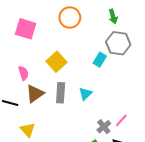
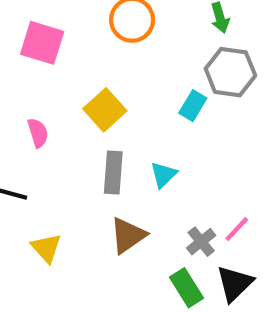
brown triangle: (35, 94) -> (128, 235), moved

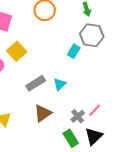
yellow square: (105, 110) -> (17, 51), moved
gray rectangle: (113, 173) -> (36, 83), turned 54

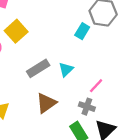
pink line: (95, 110) -> (96, 86), moved
gray cross: (78, 116) -> (87, 107), turned -32

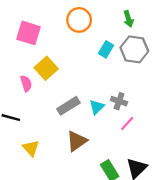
cyan rectangle: (82, 31) -> (106, 49), moved
gray cross: (87, 107) -> (119, 101), moved

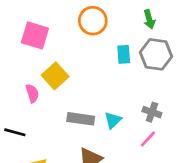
cyan rectangle: (106, 49) -> (124, 54), turned -35
gray cross: (119, 101) -> (152, 112), moved
gray rectangle: (68, 106) -> (81, 119), turned 40

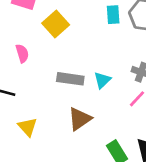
yellow square: (55, 76) -> (56, 24), moved

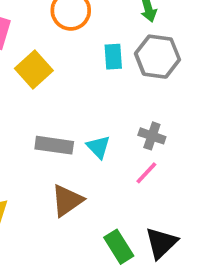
cyan triangle: (102, 80) -> (98, 147), turned -30

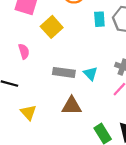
brown triangle: (67, 201) -> (72, 106), turned 35

